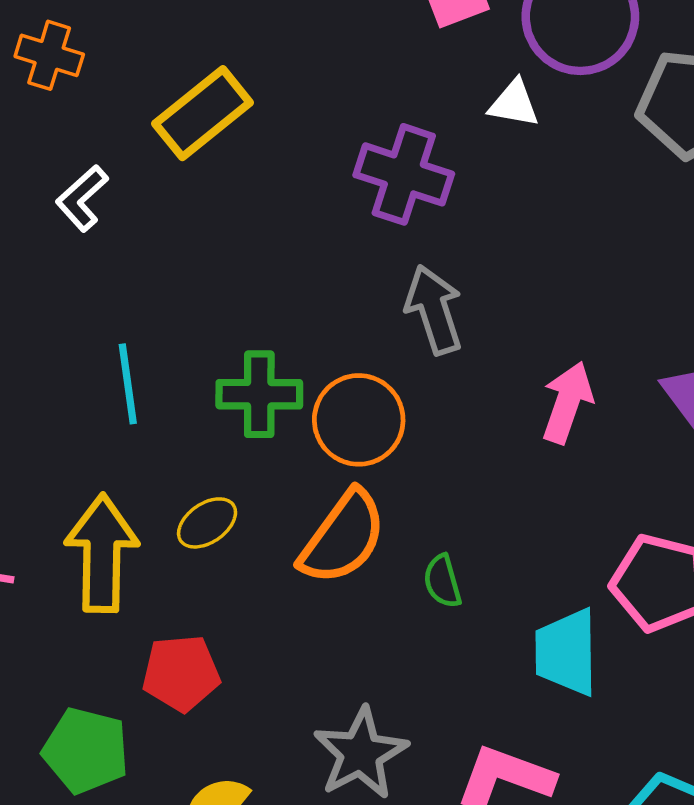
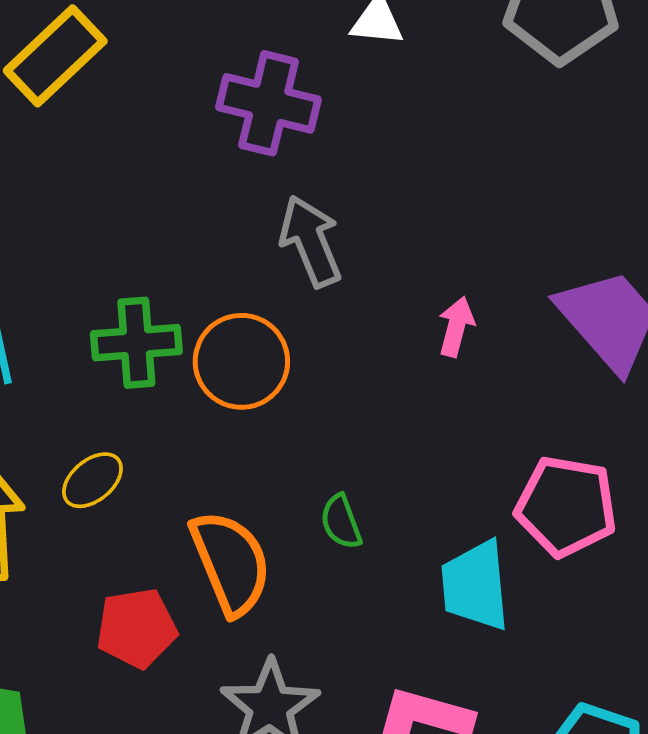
pink arrow: (567, 402) -> (456, 327), size x0.7
orange semicircle: (343, 537) -> (231, 563), moved, turned -54
red pentagon: (181, 673) -> (137, 628), moved

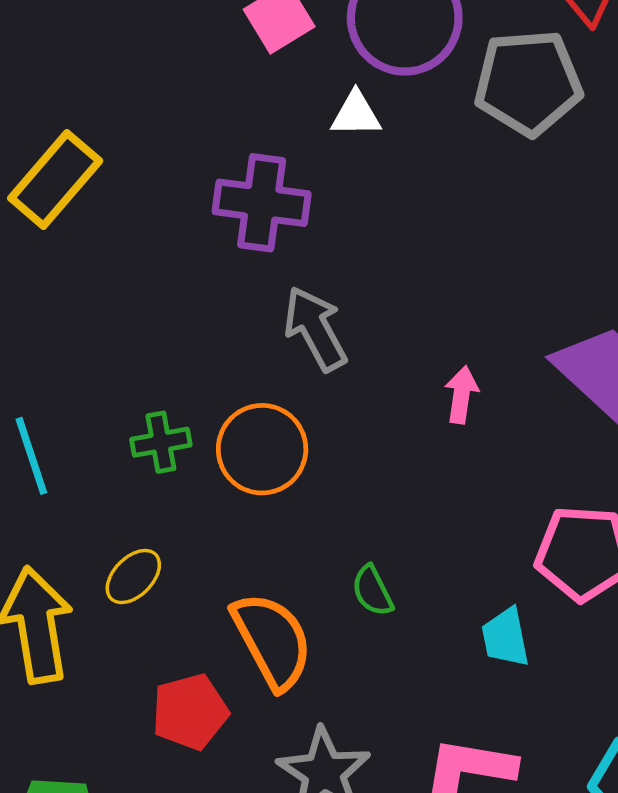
green cross: (136, 343) -> (161, 442), size x0.7
cyan trapezoid: (475, 585) -> (505, 637), size x0.7

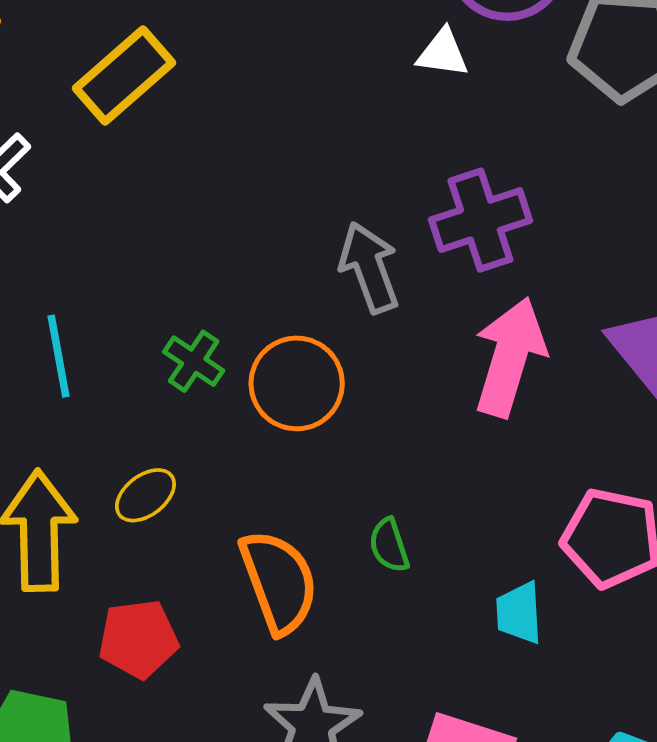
purple cross: (262, 203) -> (480, 220), moved, turned -34
pink arrow: (461, 395) -> (510, 357), size x2.0
green cross: (161, 442) -> (194, 361), turned 36
red pentagon: (190, 712) -> (138, 639), moved

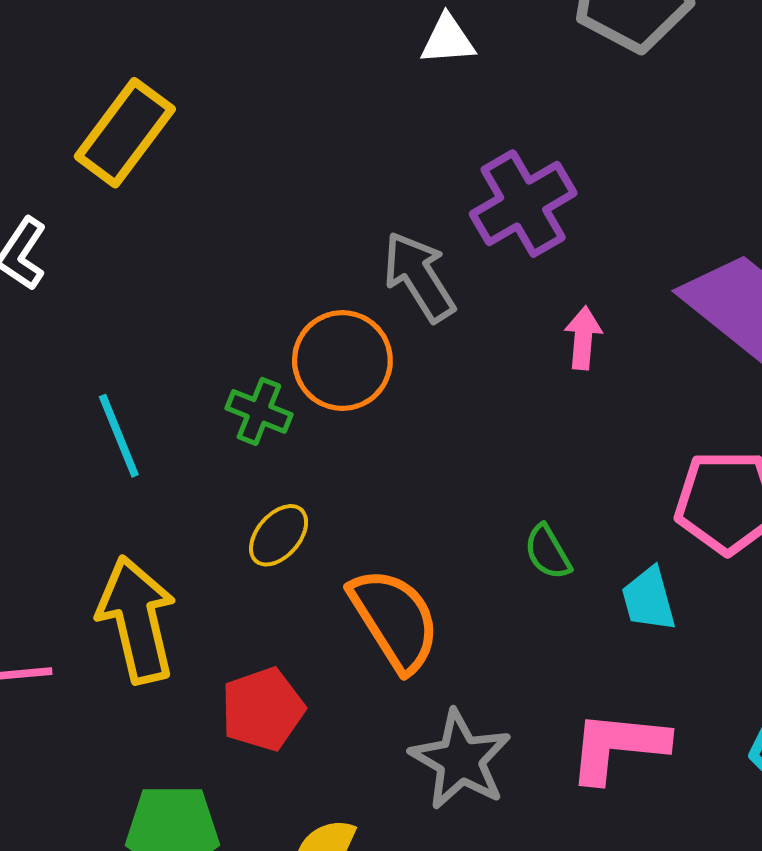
pink arrow: (510, 357) -> (583, 338), size x0.5
orange circle: (297, 383) -> (342, 361), moved
yellow ellipse: (145, 495) -> (279, 535), moved
green semicircle: (389, 545) -> (548, 552), moved

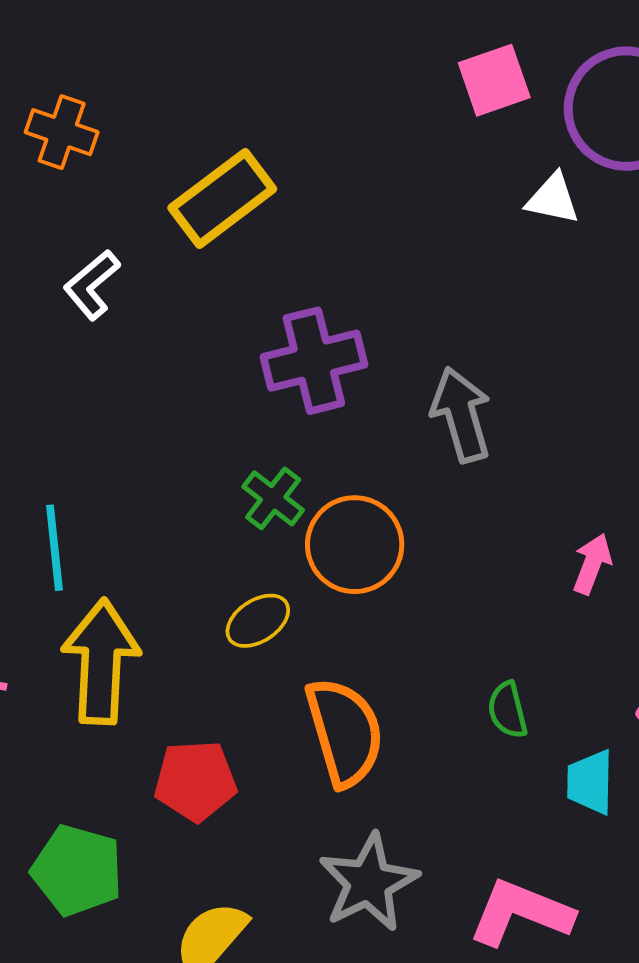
purple cross: (523, 204) -> (314, 361), moved
pink arrow: (583, 338) -> (592, 564), moved
orange circle: (342, 361) -> (355, 545), moved
cyan line: (119, 436) -> (54, 548), moved

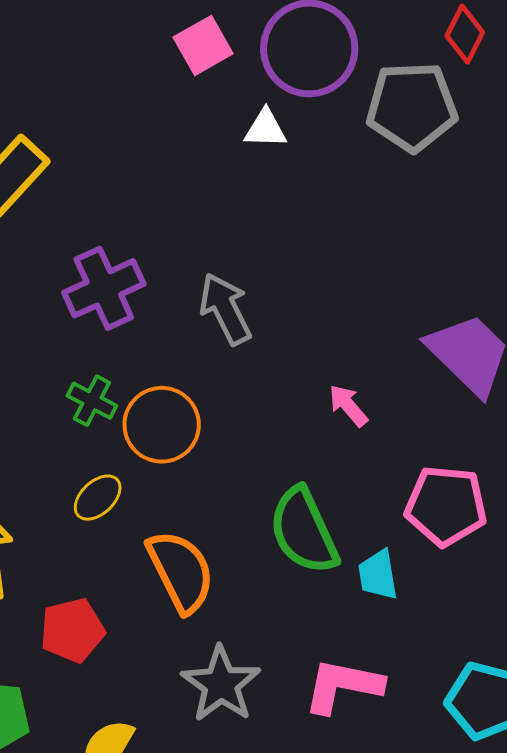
pink arrow: (592, 564) -> (348, 406), turned -51
green semicircle: (508, 710) -> (304, 531), size x2.0

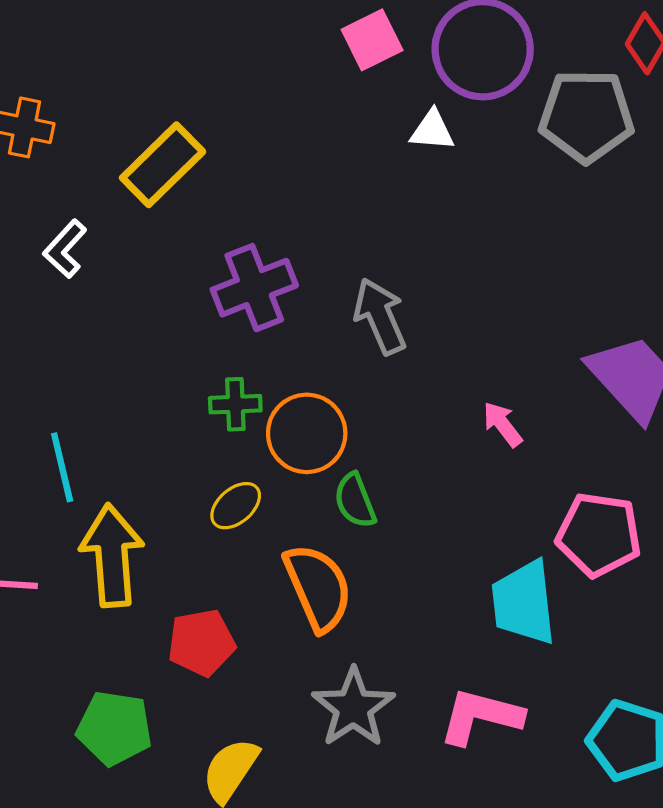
green cross: (92, 401) -> (235, 404), turned -33
green semicircle: (304, 531) -> (355, 501), moved, size x0.6
cyan trapezoid: (378, 575) -> (524, 603), size x1.6

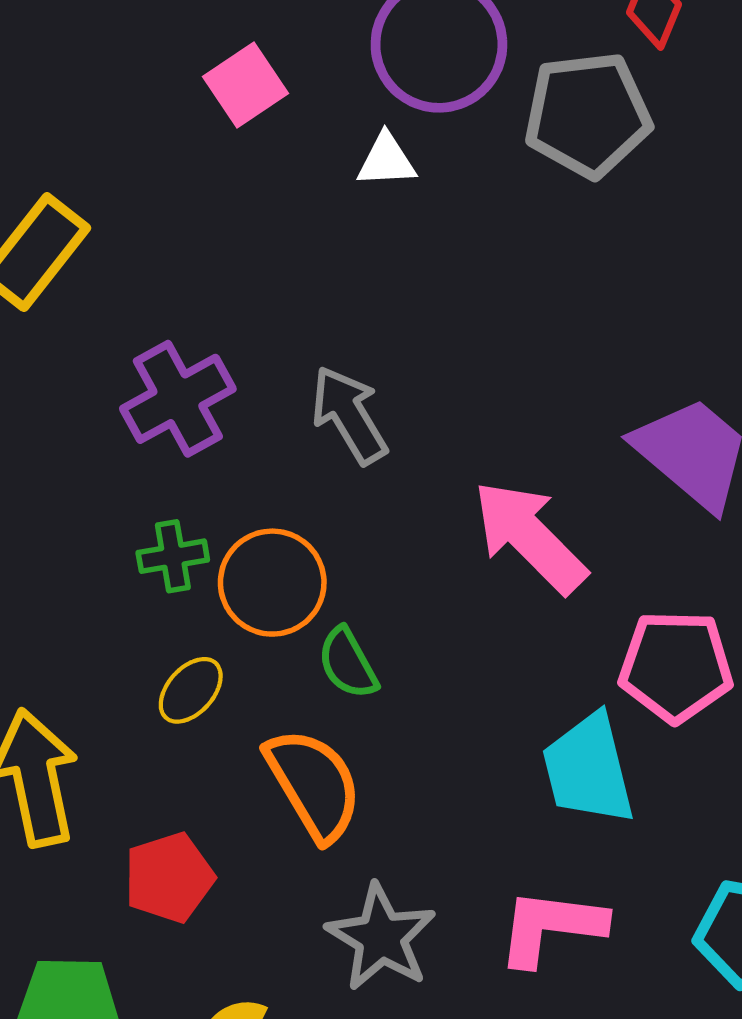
pink square: (372, 40) -> (246, 85), moved
pink arrow: (503, 424) -> (530, 537), size x2.0

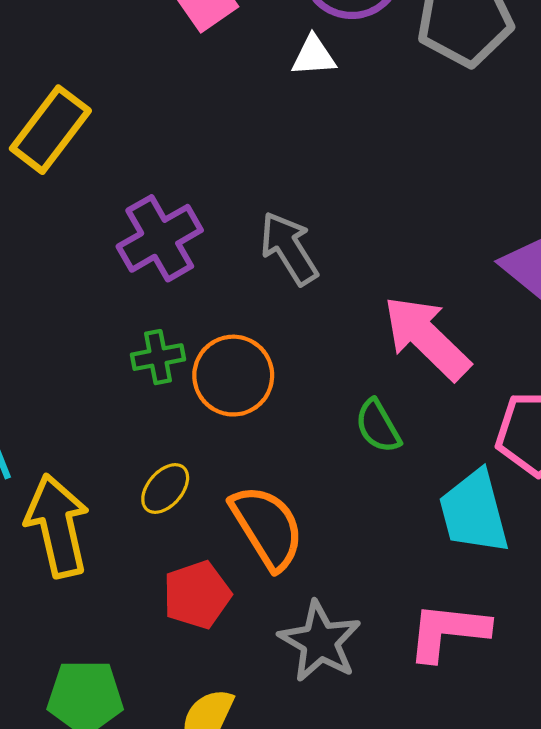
green semicircle: (348, 663) -> (378, 426), moved
yellow ellipse: (191, 690) -> (165, 489), moved
red pentagon: (169, 878) -> (197, 595), moved

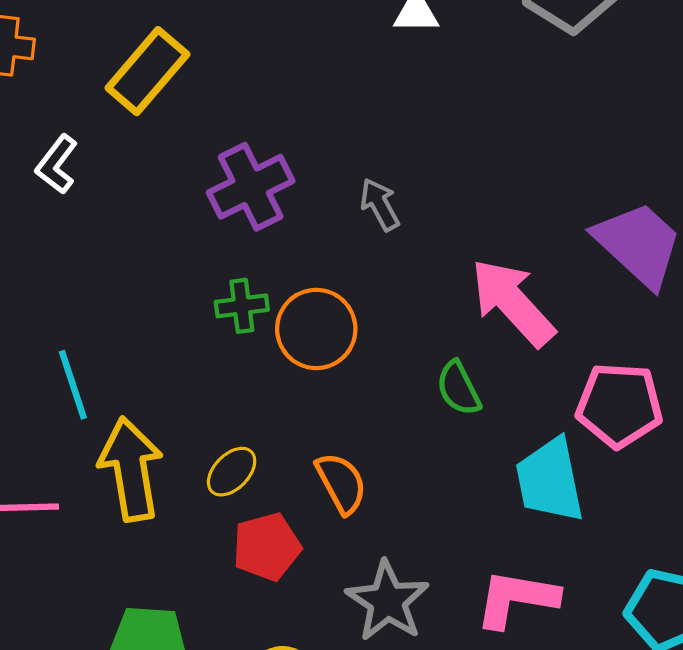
gray arrow: (289, 248) -> (380, 204), size x0.7
yellow ellipse: (165, 489) -> (232, 472), moved
orange semicircle: (267, 527) -> (341, 483), size x0.7

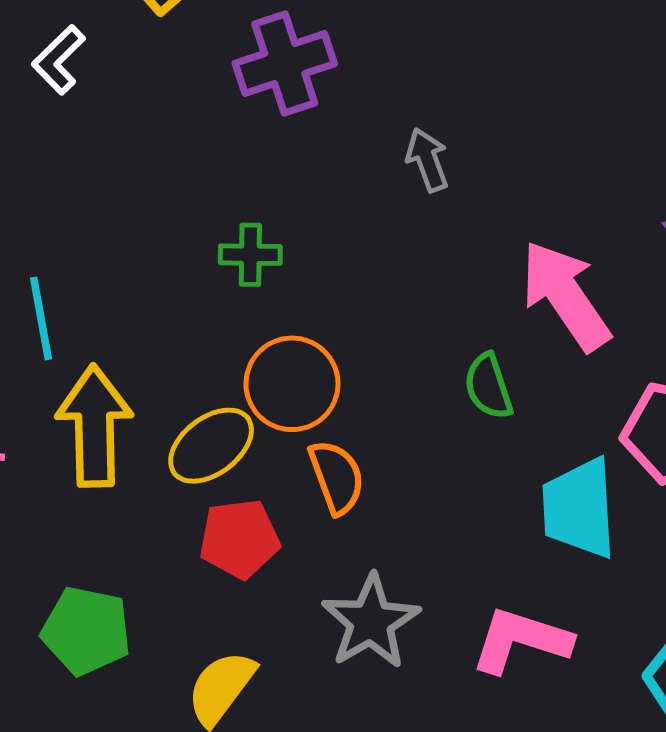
purple cross: (251, 187) -> (285, 63), moved
orange circle: (316, 329) -> (292, 384), moved
yellow ellipse: (232, 472) -> (211, 446), size x1.4

